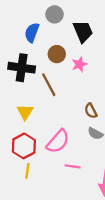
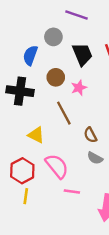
brown line: (49, 85) -> (64, 113), moved
yellow triangle: (25, 112) -> (36, 135), moved, turned -36
pink semicircle: (58, 141) -> (57, 166), turned -80

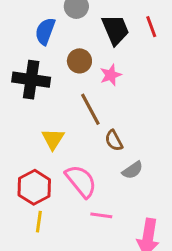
yellow triangle: (36, 135) -> (53, 139), turned 36
brown semicircle: (90, 135) -> (114, 141), moved
gray semicircle: (95, 158) -> (133, 170), turned -63

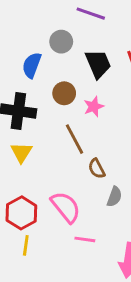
yellow triangle: (53, 139) -> (21, 152), moved
gray semicircle: (133, 170) -> (114, 197), turned -36

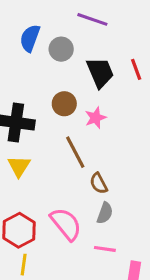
blue semicircle: (32, 65) -> (30, 38), moved
gray semicircle: (114, 197) -> (105, 213), moved
pink line: (85, 239) -> (105, 249), moved

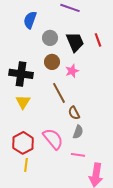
gray circle: (61, 49) -> (50, 38), moved

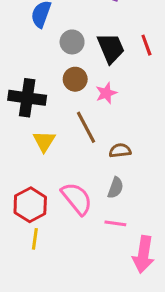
yellow triangle: (23, 102) -> (44, 141), moved
brown semicircle: (74, 113) -> (120, 150), moved, turned 112

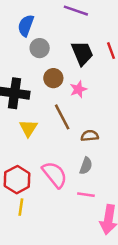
gray circle: (72, 42) -> (40, 48), moved

